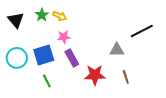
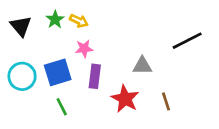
gray triangle: (117, 50) -> (142, 66), moved
purple rectangle: (72, 58) -> (95, 76), turned 36
red star: (95, 75) -> (125, 99), turned 30

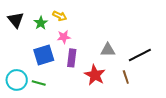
green star: (55, 20) -> (41, 23), moved
black line: (187, 41) -> (140, 55), moved
cyan circle: (22, 76) -> (17, 80), moved
green line: (62, 107) -> (39, 83), moved, turned -48

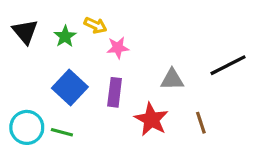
pink star: (64, 37) -> (118, 48), moved
blue square: (44, 55) -> (70, 88), turned -30
black line: (140, 55) -> (228, 65), moved

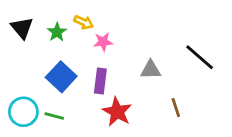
black line: (228, 65) -> (200, 57), turned 68
red star: (151, 119) -> (117, 112), moved

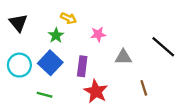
green star: (57, 32) -> (56, 35), moved
pink star: (103, 42) -> (98, 34), moved
cyan circle: (23, 112) -> (19, 65), moved

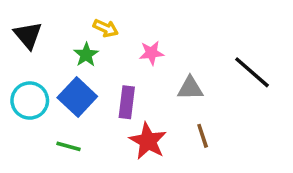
brown line: (144, 88) -> (203, 136), moved

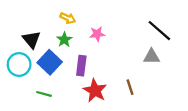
black triangle: (28, 35) -> (32, 40), moved
green star: (86, 55) -> (64, 40), moved
black line: (252, 72) -> (159, 31), moved
gray triangle: (190, 88) -> (151, 57), moved

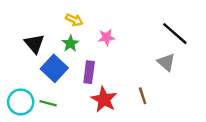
gray triangle: (151, 57) -> (166, 62), turned 42
cyan circle: (19, 64) -> (21, 102), moved

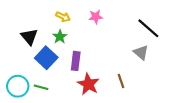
pink star: (106, 37) -> (96, 17), moved

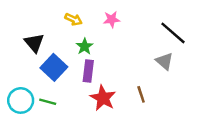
green star: (60, 37) -> (85, 46), moved

